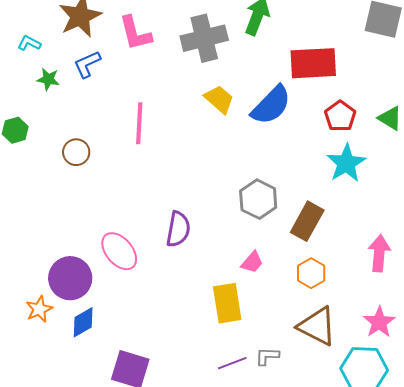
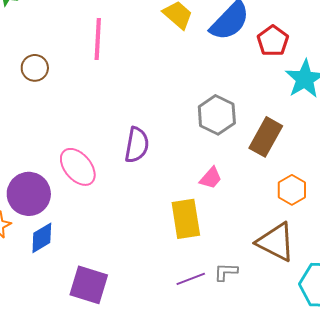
red pentagon: (340, 116) -> (273, 41), moved
orange hexagon: (311, 273) -> (292, 190), moved

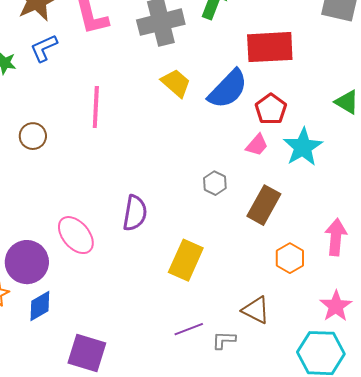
gray hexagon: (217, 115) -> (215, 183), size x0.6
pink trapezoid: (211, 178) -> (257, 145), moved
yellow rectangle: (186, 219) -> (186, 260), moved, turned 33
brown triangle: (276, 242) -> (256, 310), moved, size x0.7
purple line: (191, 279) -> (189, 329), moved

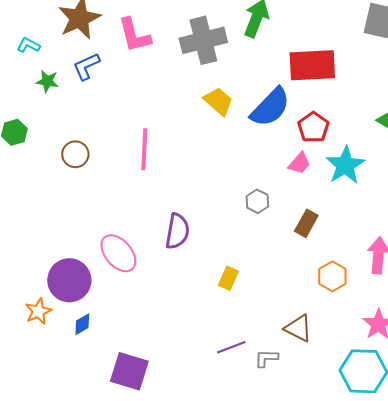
pink line: (96, 107) -> (144, 149), moved
brown rectangle: (264, 205) -> (306, 223), size x0.7
yellow rectangle: (186, 260) -> (228, 278), size x0.6
blue diamond: (40, 306) -> (82, 324), size x0.7

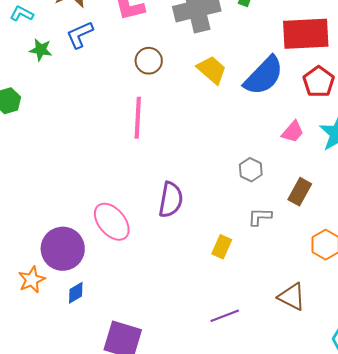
red pentagon: (313, 127) -> (319, 82), moved
brown circle: (75, 154) -> (149, 61), moved
gray L-shape: (266, 358) -> (260, 217), moved

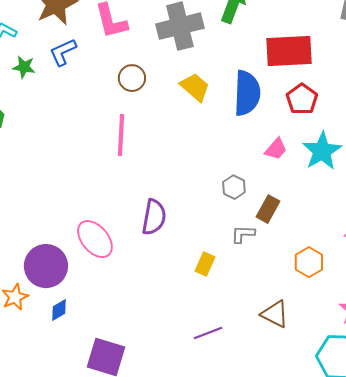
blue semicircle: (264, 76) -> (247, 93), turned -42
brown rectangle: (300, 192) -> (268, 209), moved

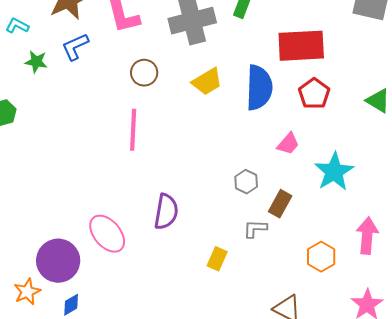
yellow trapezoid: (195, 87) -> (207, 82), turned 108
cyan star: (322, 151) -> (334, 172), moved

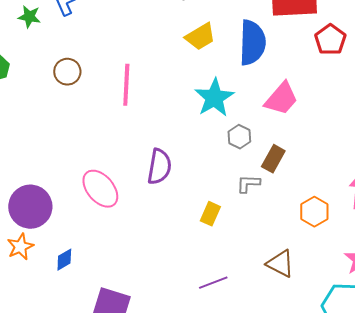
brown circle: (144, 73) -> (67, 72), moved
red pentagon: (314, 94) -> (330, 40), moved
pink trapezoid: (288, 144) -> (281, 99), size x1.5
cyan star: (334, 172) -> (214, 98), moved
purple circle: (58, 261) -> (30, 207), moved

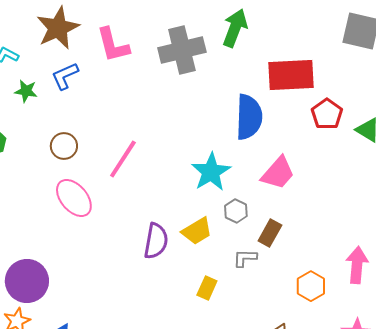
yellow trapezoid: (200, 37) -> (197, 231), moved
pink line: (126, 85) -> (123, 159), turned 30
pink ellipse: (100, 189) -> (74, 198), moved

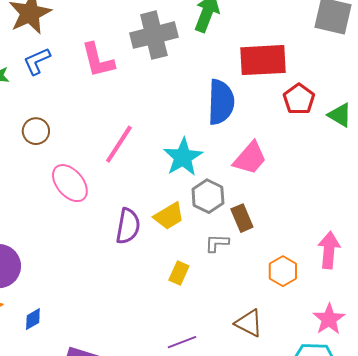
pink L-shape: (113, 45) -> (98, 60), moved
pink line: (123, 159) -> (119, 144), moved
pink ellipse: (74, 198) -> (70, 183), moved
gray hexagon: (236, 211) -> (208, 196), size x1.4
brown rectangle: (270, 233) -> (242, 218), turned -52

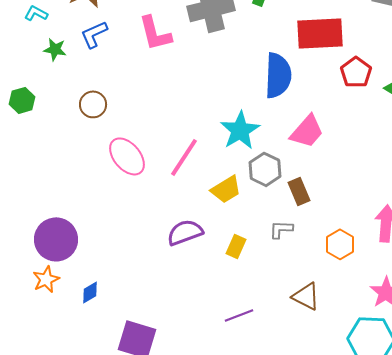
pink line: (119, 144) -> (184, 157), moved
purple semicircle: (128, 226) -> (185, 232), moved, turned -120
gray L-shape: (217, 243) -> (281, 229), moved

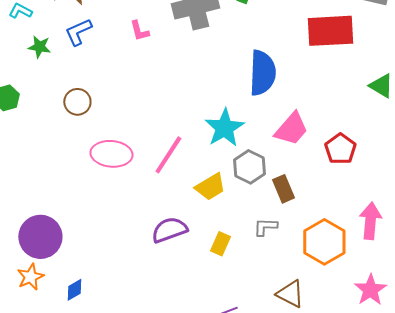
pink L-shape: (155, 33) -> (139, 31), size x0.6
red rectangle: (320, 33) -> (330, 31), moved
red pentagon: (356, 72) -> (340, 149), moved
pink ellipse: (127, 156) -> (111, 154), turned -45
orange hexagon: (340, 244) -> (324, 242), size x1.5

